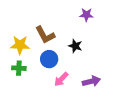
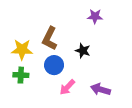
brown L-shape: (45, 35) -> (50, 39), turned 55
purple arrow: (91, 81) -> (101, 89), turned -150

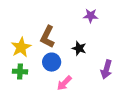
yellow star: (22, 50) -> (21, 47), turned -30
purple arrow: (101, 89) -> (106, 69), moved, turned -90

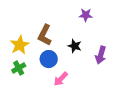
purple arrow: (106, 69) -> (101, 55), moved
green cross: (20, 72) -> (19, 68), turned -32

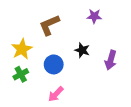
brown L-shape: (45, 35) -> (49, 25), moved, turned 40
pink arrow: (61, 79) -> (56, 94), moved

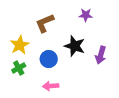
black star: (82, 50) -> (75, 46), size x1.5
pink arrow: (56, 94) -> (51, 86), turned 42

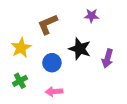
green cross: (19, 68) -> (20, 81), moved

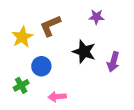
yellow star: (21, 48) -> (22, 37), moved
blue circle: (52, 63) -> (41, 66), moved

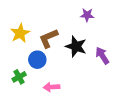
brown L-shape: (50, 26) -> (49, 38), moved
purple arrow: (113, 62) -> (102, 56), turned 132

